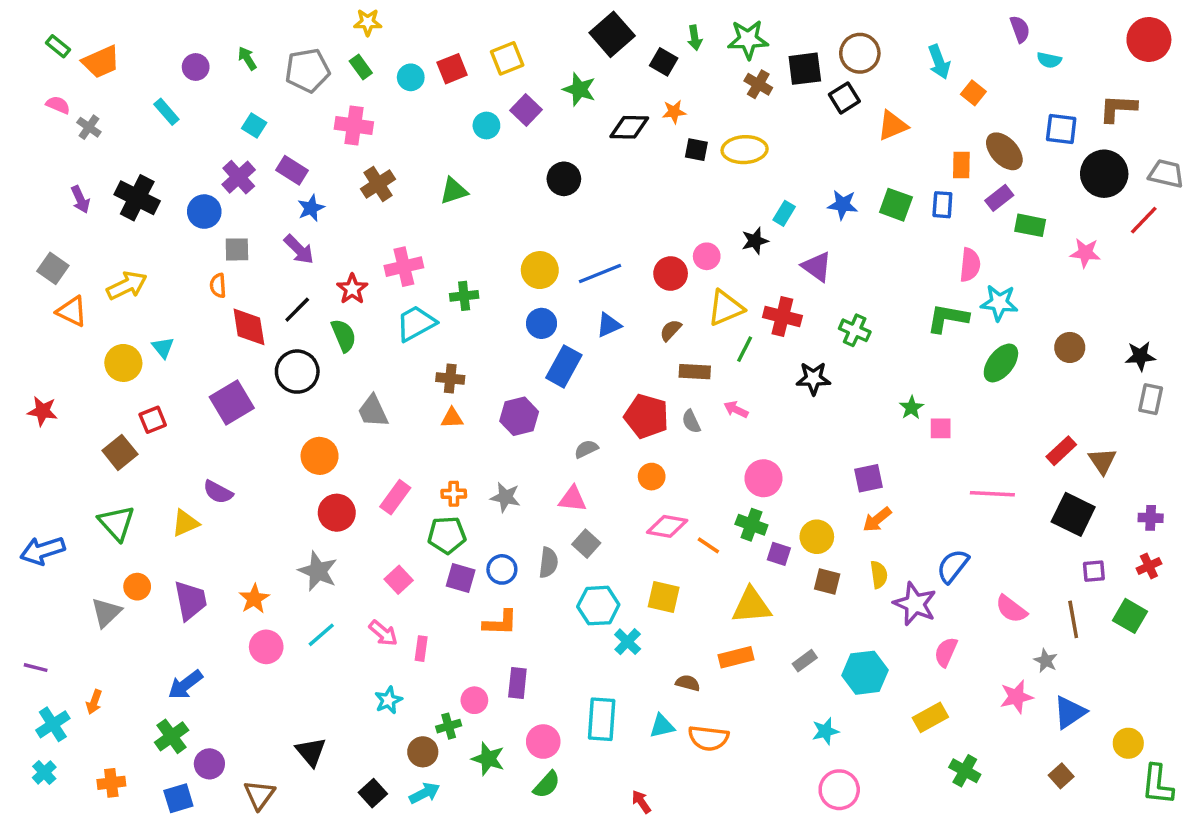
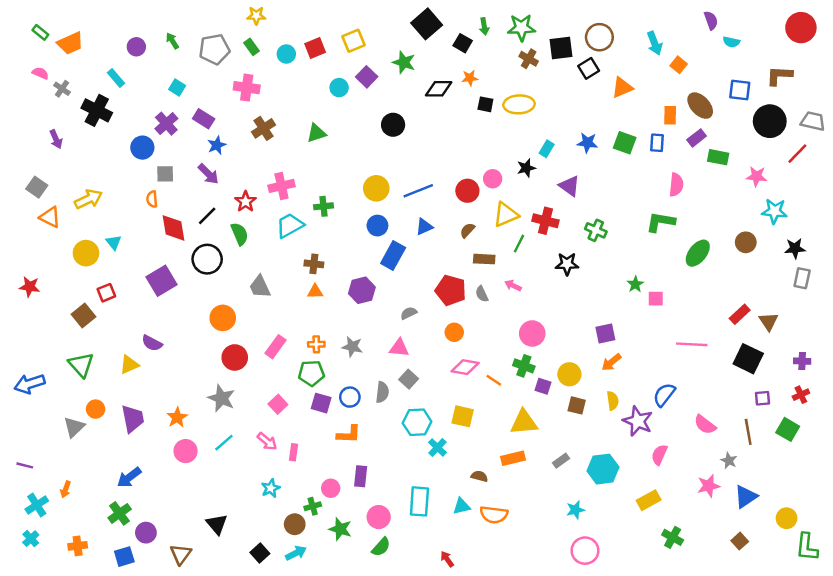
black cross: (137, 198) -> (97, 110), moved
cyan star: (999, 303) -> (775, 211), moved

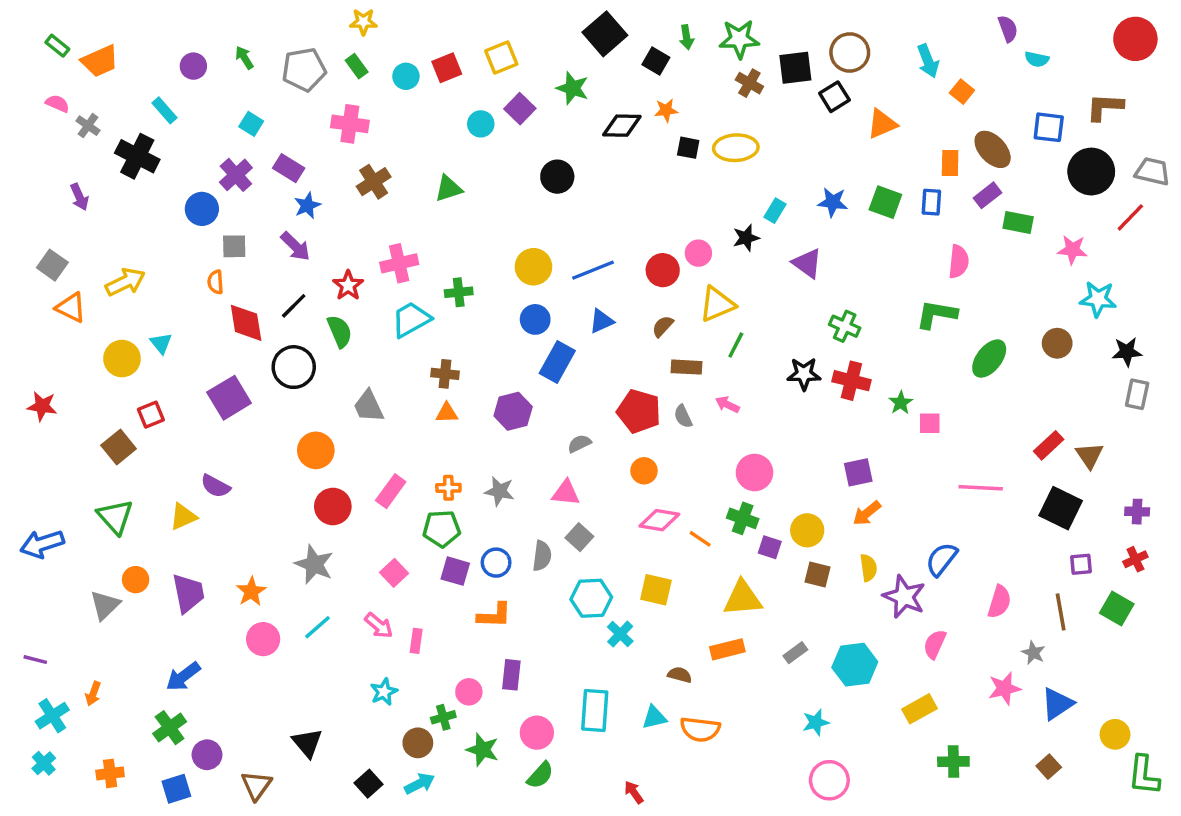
red cross: (545, 221) -> (851, 381), moved
pink semicircle: (705, 425) -> (999, 602), turned -110
green cross: (673, 537) -> (953, 762), turned -30

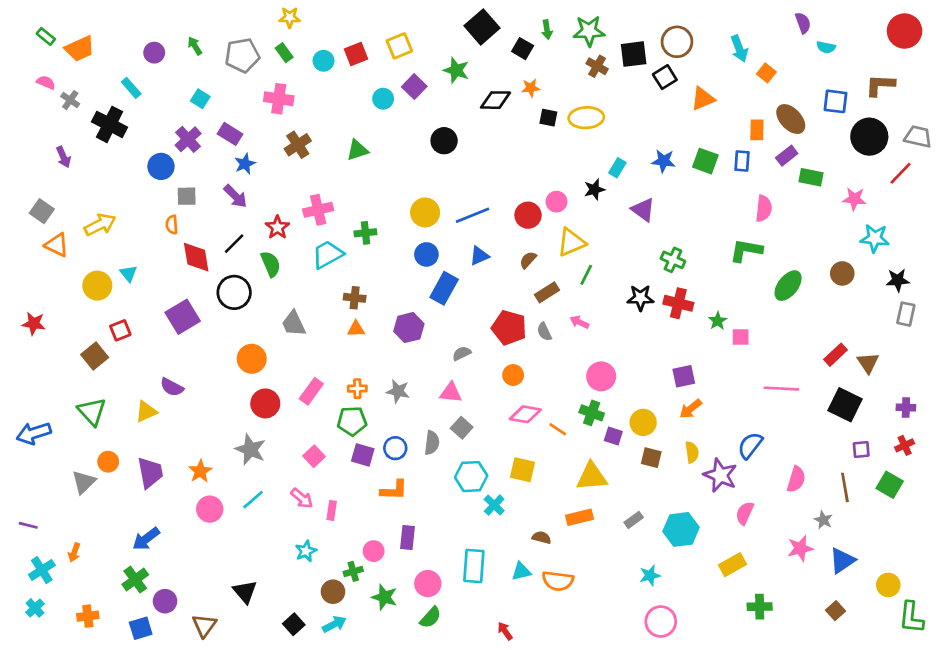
brown rectangle: (687, 367) -> (547, 292), turned -35

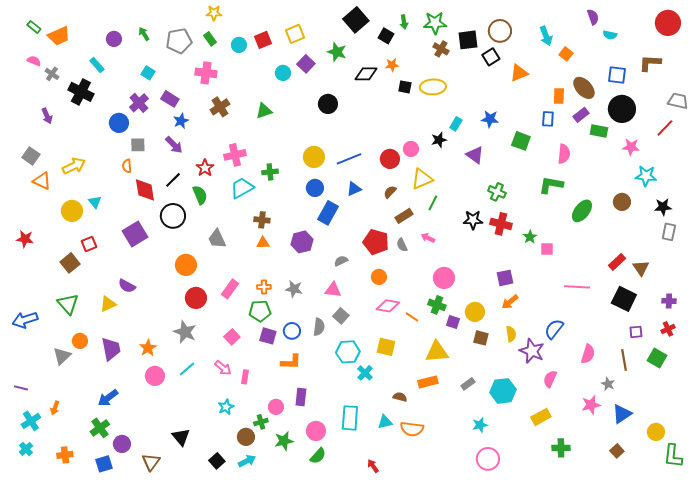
black circle: (869, 137) -> (622, 109), moved
green square: (705, 161) -> (521, 141), moved
green star: (384, 597) -> (284, 441), turned -30

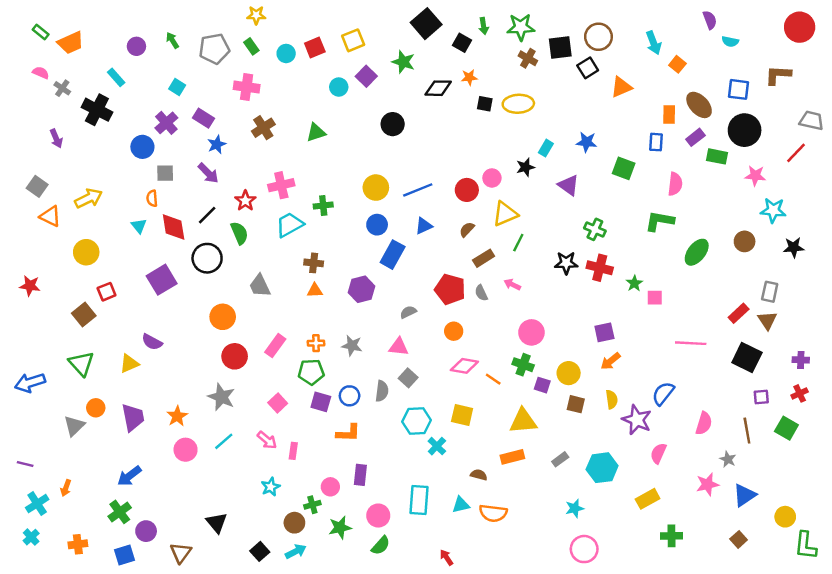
cyan triangle: (95, 202) -> (139, 226), moved
gray rectangle: (669, 232) -> (770, 292), moved

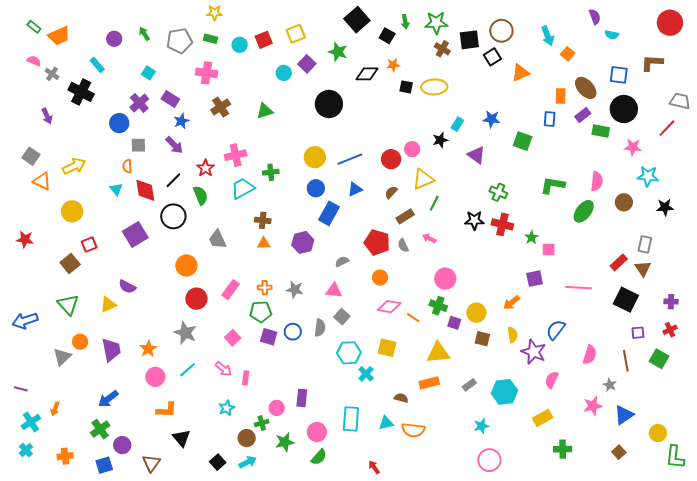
green rectangle: (251, 46) -> (211, 39), turned -40
black circle: (393, 124) -> (329, 104), size x1.4
pink semicircle: (675, 184) -> (597, 181), moved
purple square: (604, 332) -> (535, 279), moved
orange L-shape: (348, 433) -> (166, 410), moved

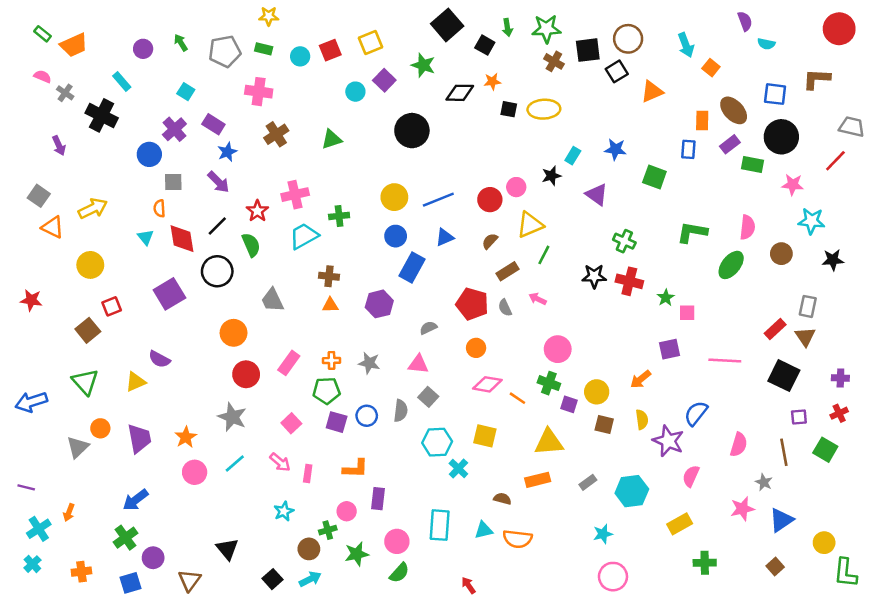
orange L-shape: (166, 410) -> (355, 469), moved

